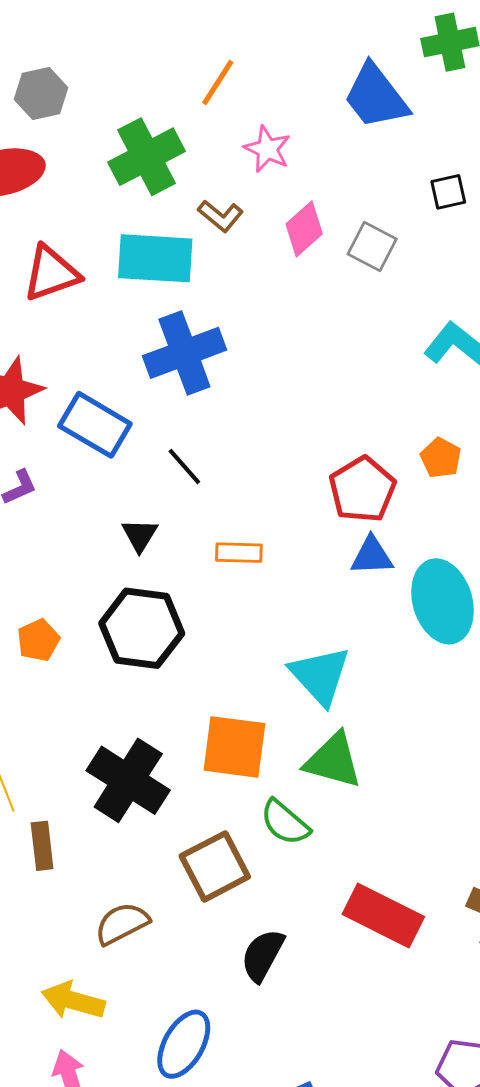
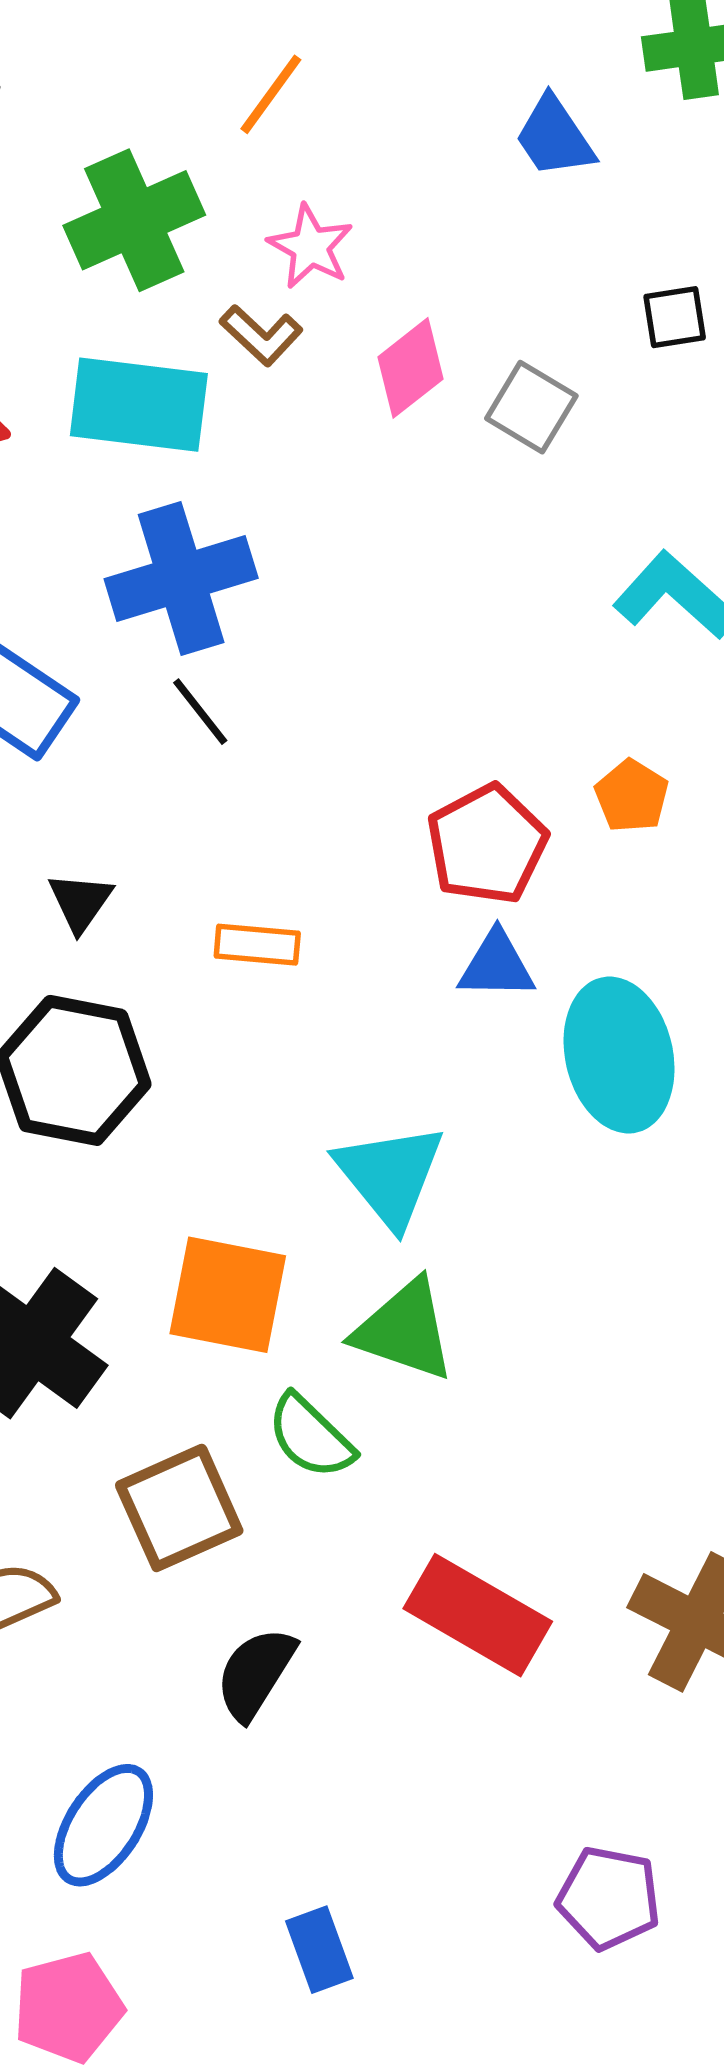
blue trapezoid: (376, 96) -> (554, 137), size x0.7
pink star: (267, 149) -> (311, 247), moved
black line: (184, 466) -> (200, 712), moved

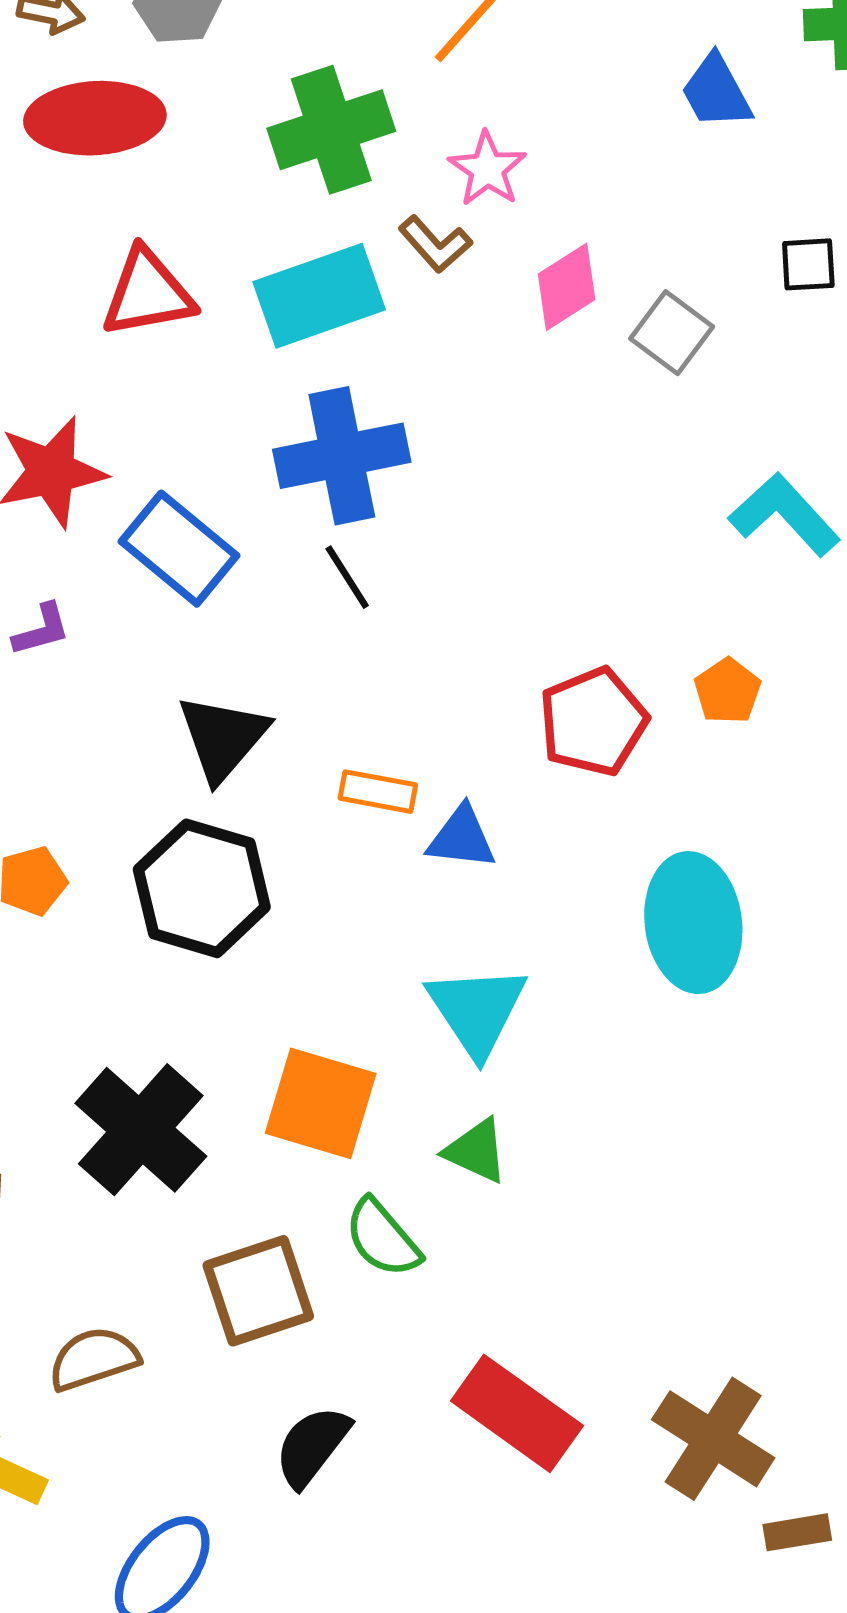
cyan rectangle: (139, 405) -> (319, 296), turned -32
black triangle: (80, 902) -> (223, 738), size x1.6
blue triangle: (497, 965) -> (462, 838), moved
green triangle: (404, 1330) -> (476, 1151), size x0.7

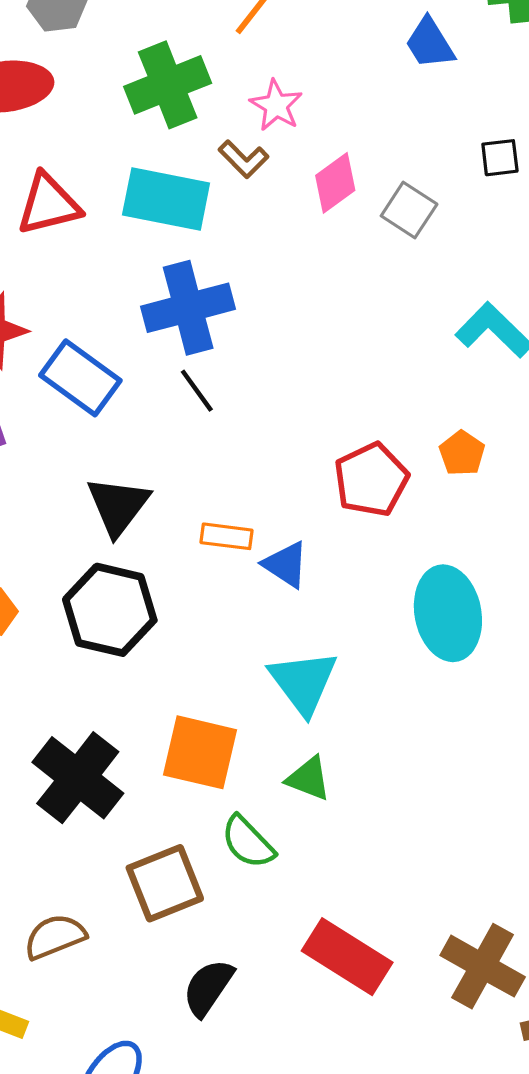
cyan rectangle: (319, 296) -> (166, 199), turned 34
blue triangle: (462, 838) -> (286, 565), turned 30

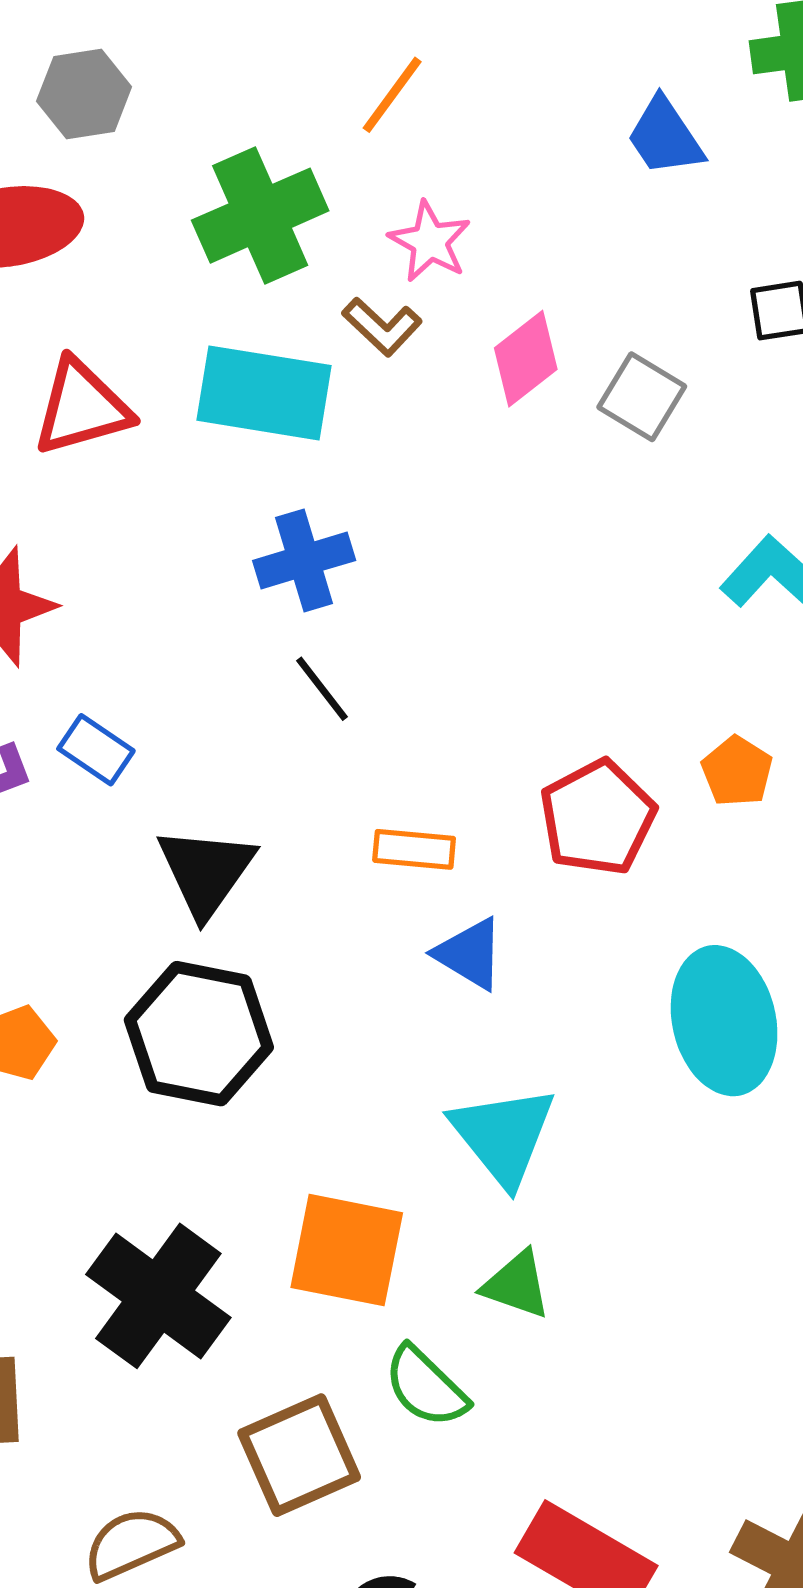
blue cross: (188, 308) -> (304, 560), size x0.7
blue rectangle: (80, 378) -> (96, 750), moved, size x0.6
orange rectangle: (227, 536) -> (414, 849), moved

